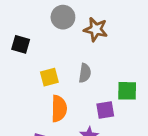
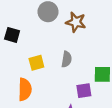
orange semicircle: (59, 109) -> (25, 89), moved

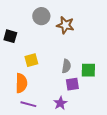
gray semicircle: (67, 59) -> (66, 66), moved

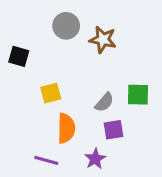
gray semicircle: (66, 66) -> (104, 102), turned 32
green square: (88, 70) -> (138, 95), moved
orange semicircle: (21, 83) -> (66, 128), moved

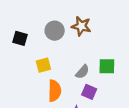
gray circle: (66, 26) -> (55, 31), moved
purple square: (114, 130) -> (89, 92), turned 32

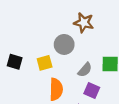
gray circle: (55, 31) -> (64, 44), moved
black square: (20, 38) -> (15, 62), moved

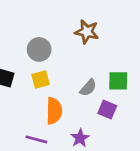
gray circle: (64, 44) -> (39, 49), moved
purple square: (92, 90) -> (107, 109), moved

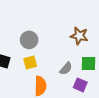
brown star: (87, 32) -> (79, 36), moved

